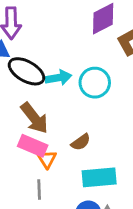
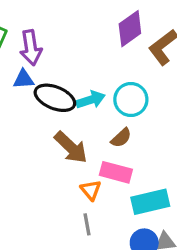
brown semicircle: (81, 142) -> (121, 138), moved
pink rectangle: (33, 146) -> (116, 172), moved

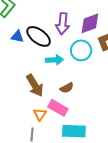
purple arrow: (31, 48) -> (63, 24), moved
black ellipse: (55, 98) -> (39, 36), moved
cyan circle: (131, 100) -> (81, 50), moved

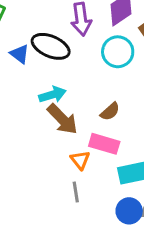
blue triangle: (17, 37) -> (20, 54), turned 40
cyan arrow: (55, 60) -> (52, 95), moved

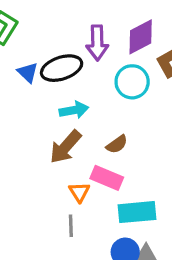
black ellipse: (51, 46) -> (62, 68), turned -48
cyan arrow: (52, 95) -> (74, 110), moved
brown arrow: (62, 119) -> (65, 147), turned 80

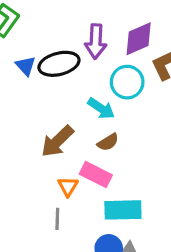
cyan arrow: (74, 110) -> (101, 108), moved, turned 40

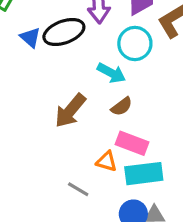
pink rectangle: (96, 174) -> (132, 143), moved
orange triangle: (68, 186) -> (107, 161), moved, turned -40
gray line: (57, 219) -> (78, 189), turned -55

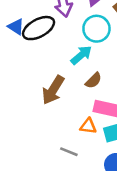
blue triangle: (30, 37) -> (16, 27), moved
cyan arrow: (111, 73) -> (81, 55), turned -60

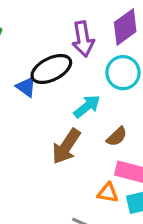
blue triangle: (16, 27) -> (26, 87), moved
cyan arrow: (81, 55) -> (87, 106), moved

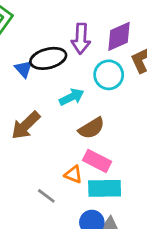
brown semicircle: (117, 137) -> (91, 128), size x1.4
brown arrow: (66, 146) -> (26, 125), moved

